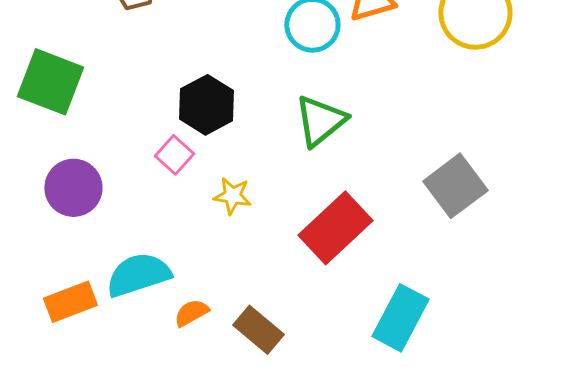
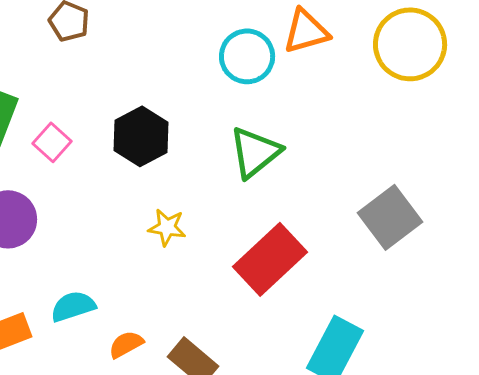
pink square: (174, 155) -> (52, 142), moved
cyan semicircle: (138, 275) -> (73, 306), size x0.7

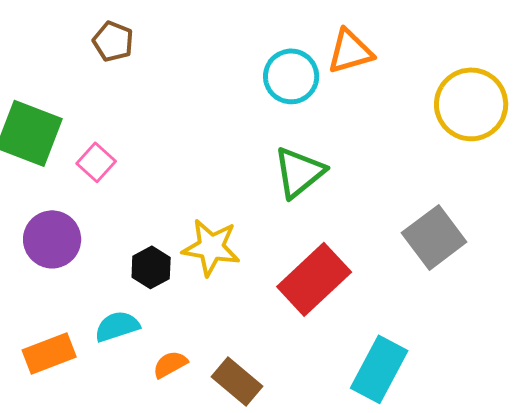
yellow circle: (410, 44) -> (471, 104), moved
black hexagon: (141, 136) -> (151, 267), moved, size x0.7
yellow star: (167, 227) -> (211, 247), size x1.5

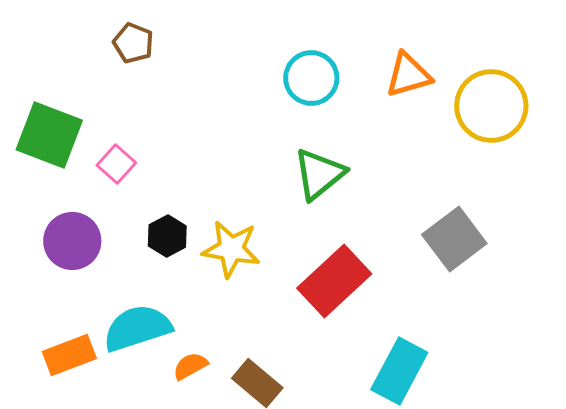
orange triangle: (350, 51) -> (408, 75), moved
black hexagon: (151, 267) -> (167, 236), moved
cyan semicircle: (117, 326) -> (137, 328), size x1.5

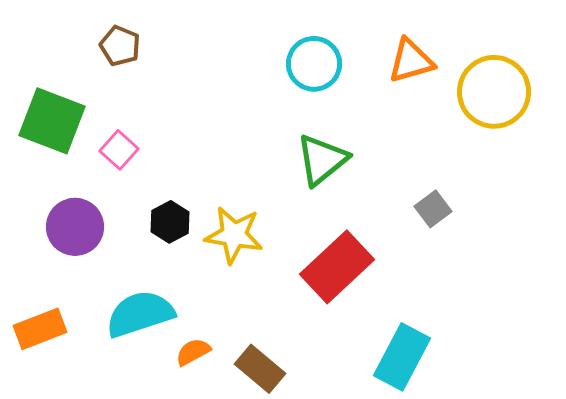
brown pentagon: (133, 43) -> (120, 46), moved
gray square: (454, 239) -> (433, 209), moved, size x0.6
orange rectangle: (69, 355) -> (40, 329), moved

